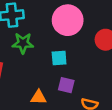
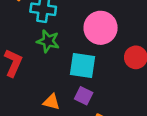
cyan square: (59, 58) -> (83, 65), size x1.5

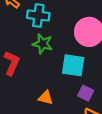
purple square: (84, 96) -> (86, 93), moved

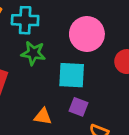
purple square: (86, 93) -> (79, 107), moved

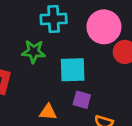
cyan cross: (25, 20) -> (54, 19), moved
pink circle: (87, 34) -> (104, 27), moved

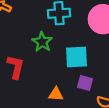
green star: (34, 52) -> (42, 42), turned 30

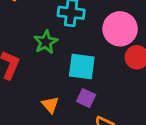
orange triangle: (56, 94) -> (50, 105), turned 35

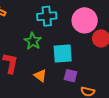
orange triangle: (50, 105) -> (40, 75), moved

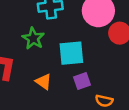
purple square: (70, 76) -> (82, 81), turned -32

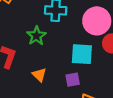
cyan square: (71, 53) -> (82, 54), moved

